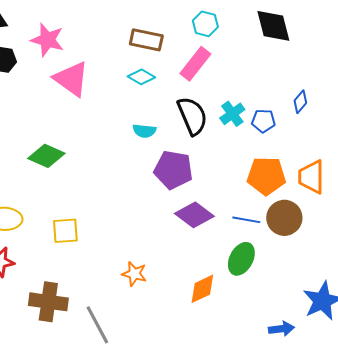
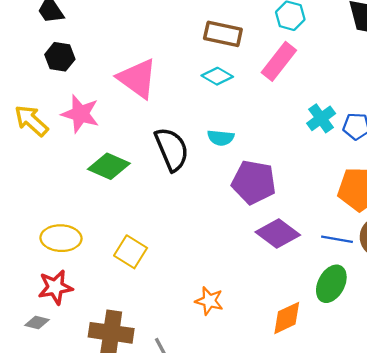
pink star: (47, 40) -> (80, 114), moved
black semicircle: (192, 116) -> (172, 149), moved
yellow square: (65, 231) -> (131, 252), turned 36

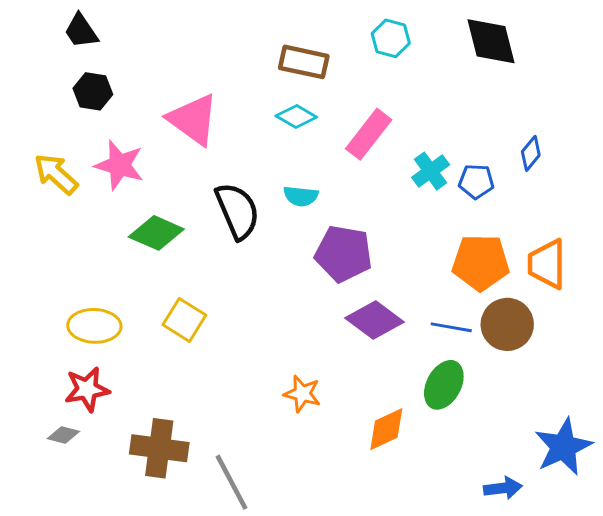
pink rectangle: (279, 61) -> (369, 134), moved
yellow square: (131, 252) -> (184, 320), moved
orange star: (209, 301) -> (302, 394), moved

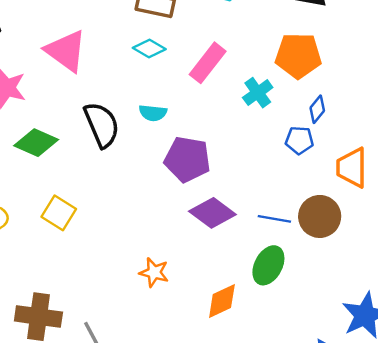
blue diamond: (531, 153) -> (317, 109), moved
blue pentagon: (476, 181) -> (299, 140), moved
orange pentagon: (481, 262) -> (298, 56), moved

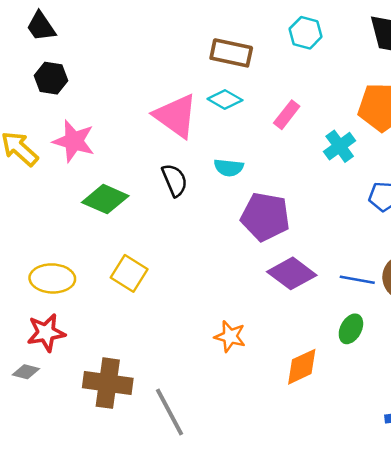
pink triangle: (66, 51) -> (176, 116), moved
pink rectangle: (208, 63) -> (287, 115), size x0.7
black semicircle: (102, 125) -> (175, 180), size x0.7
green ellipse: (268, 265) -> (351, 329), size x0.7

